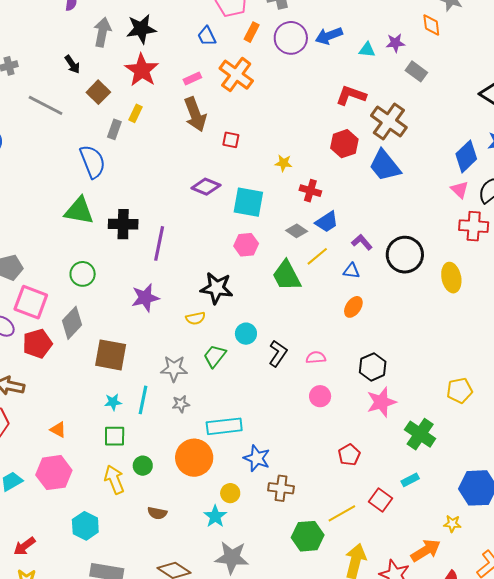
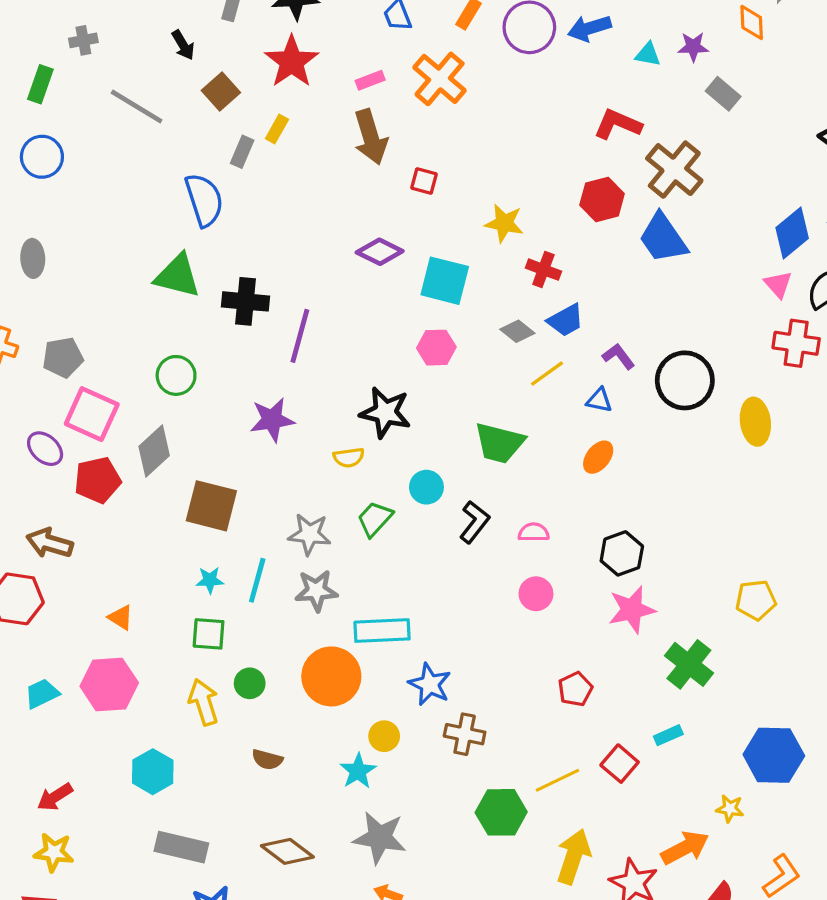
yellow star: (283, 163) -> (504, 223), size x1.4
green trapezoid: (287, 276) -> (499, 443), moved, turned -52
gray star: (181, 404) -> (316, 591), size x1.5

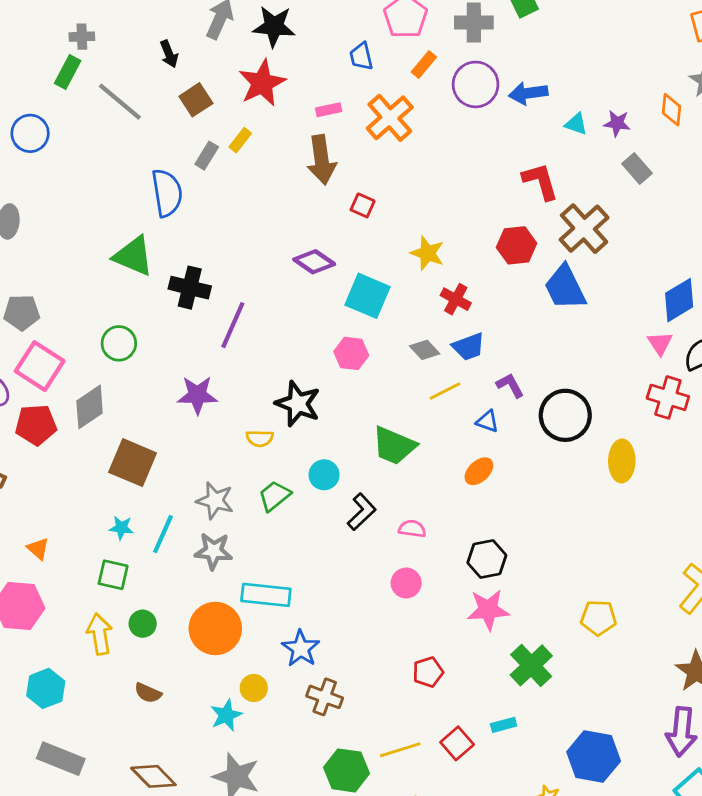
green rectangle: (40, 84) -> (68, 72), moved
red L-shape: (618, 124) -> (540, 181), turned 42

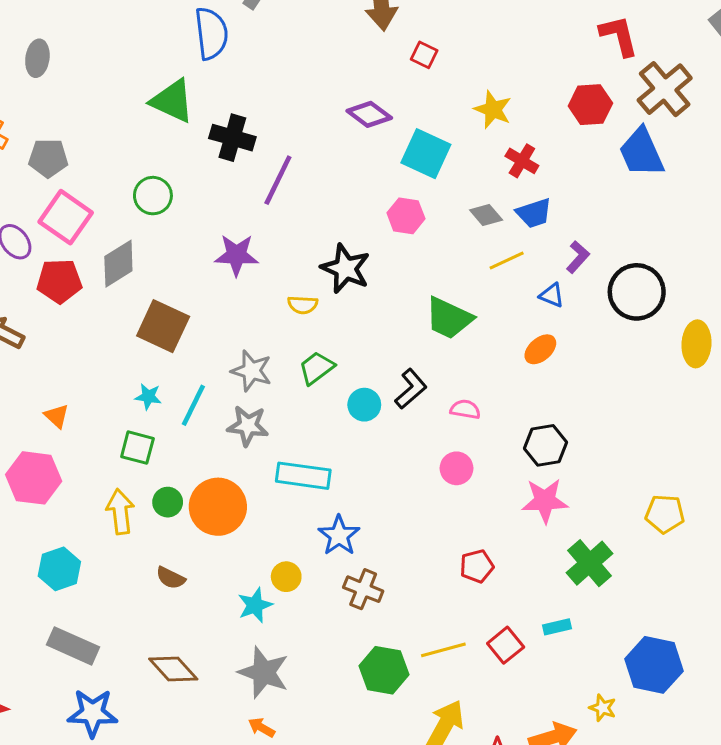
purple L-shape: (510, 385) -> (578, 257), turned 68
cyan circle: (324, 475) -> (364, 405), moved
orange circle: (215, 628) -> (218, 507), moved

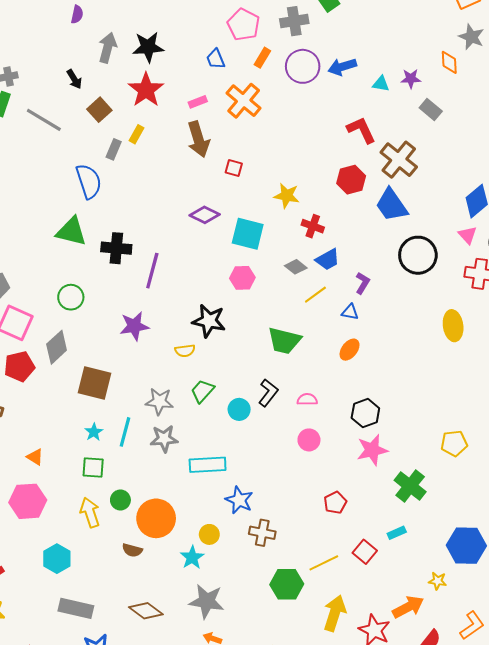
black circle: (637, 292) -> (418, 255), moved
cyan star: (148, 397) -> (94, 432), turned -30
orange circle: (218, 507) -> (156, 518), moved

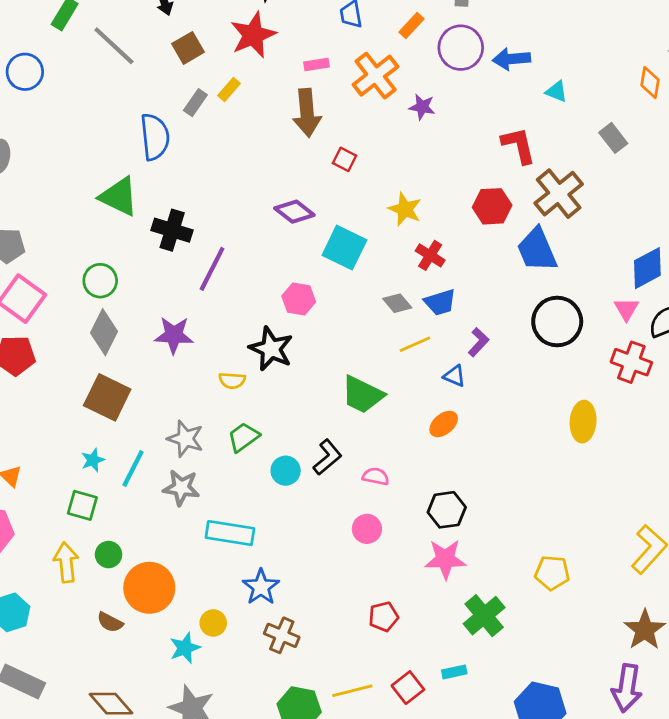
purple star: (411, 79) -> (422, 107), moved
pink hexagon: (242, 278) -> (299, 299), moved
gray diamond: (57, 347) -> (104, 332), moved, turned -32

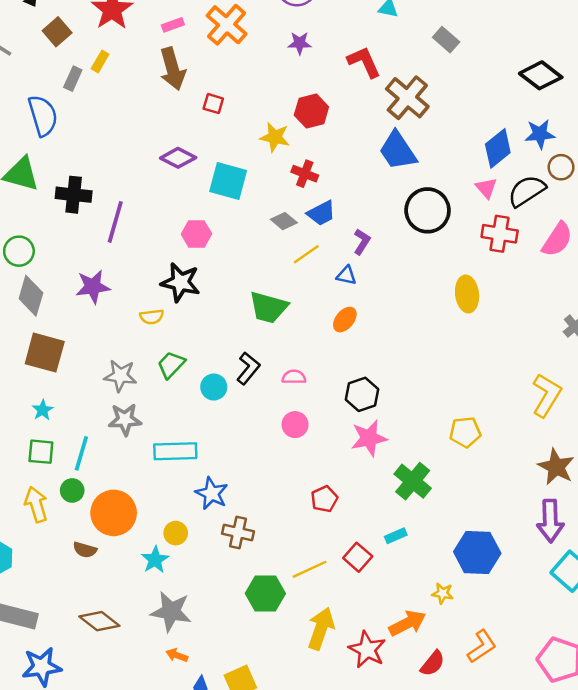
purple star: (422, 107) -> (300, 43), moved
red hexagon: (492, 206) -> (311, 111), moved
cyan line: (133, 468) -> (81, 453), moved

